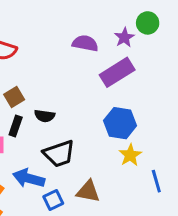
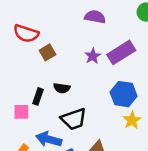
purple star: (124, 37) -> (93, 56), moved
purple semicircle: (85, 43) -> (95, 17), moved
brown square: (14, 97) -> (47, 52), moved

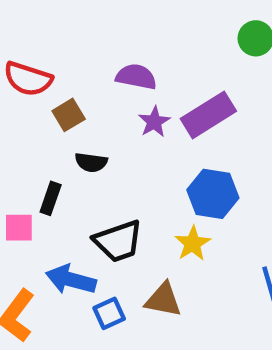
purple semicircle: (95, 17) -> (136, 77), moved
black semicircle: (62, 88) -> (91, 162), moved
yellow star: (132, 120) -> (193, 243), moved

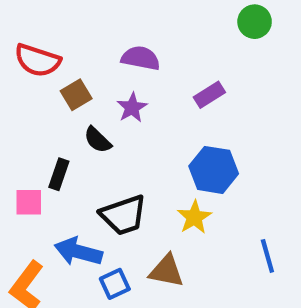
purple rectangle: (208, 115) -> (209, 95), size x0.6
purple star: (154, 122) -> (132, 108), moved
black semicircle: (91, 162) -> (98, 140), turned 36

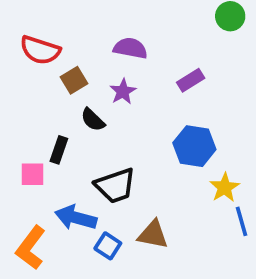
yellow star: (194, 217) -> (225, 188), moved
blue square: (115, 284) -> (108, 246), turned -32

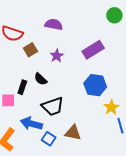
purple semicircle: (130, 48) -> (54, 24), moved
purple rectangle: (191, 80) -> (93, 50), size x1.5
black semicircle: (93, 120) -> (41, 79), moved

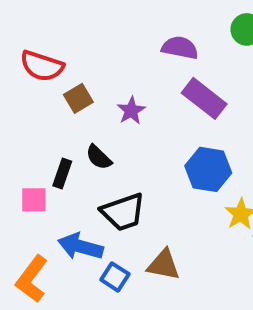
purple semicircle: (54, 24) -> (180, 48), moved
purple rectangle: (93, 50) -> (204, 98), turned 70

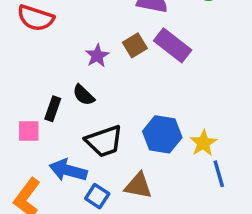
brown square: (78, 98) -> (135, 45), moved
purple star: (131, 111) -> (97, 56), moved
blue hexagon: (208, 169) -> (162, 134), moved

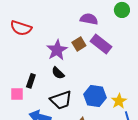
purple star: (97, 56) -> (57, 50), size x1.5
black semicircle: (84, 95) -> (58, 73), moved

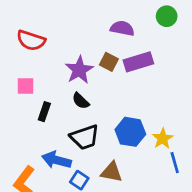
brown square: (79, 44) -> (109, 62), turned -32
purple rectangle: (101, 44) -> (138, 62), turned -55
pink square: (17, 94) -> (26, 86), moved

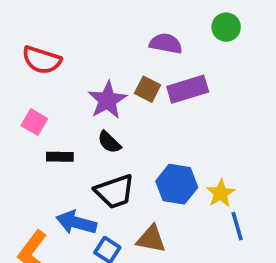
pink square: (26, 86) -> (34, 122), turned 30
black rectangle: (44, 112) -> (60, 157), turned 72

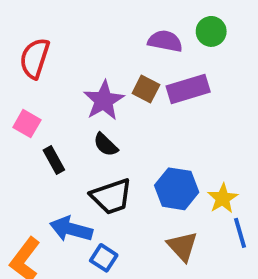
green circle: (226, 27) -> (211, 31), moved
red semicircle: (42, 60) -> (35, 58), turned 90
black rectangle: (60, 157) -> (54, 160), turned 60
brown triangle: (151, 239) -> (182, 246), moved, turned 36

